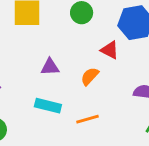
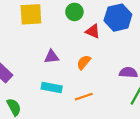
red triangle: (110, 50) -> (93, 31), moved

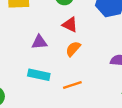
red triangle: (93, 31) -> (70, 25), moved

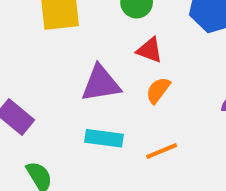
purple triangle: (39, 42) -> (101, 84), size x1.5

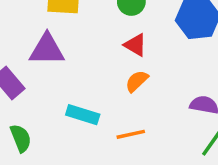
purple triangle: (101, 84) -> (47, 49), moved

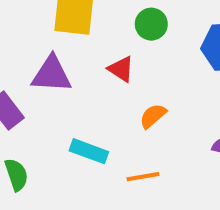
red triangle: (135, 45) -> (121, 69), moved

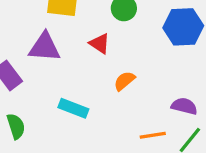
orange line: (143, 177) -> (153, 135), moved

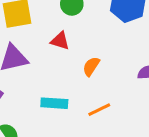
orange line: (153, 135) -> (99, 110), moved

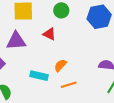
orange semicircle: (91, 66) -> (60, 65), moved

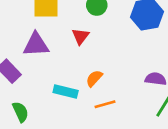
red triangle: (49, 34) -> (80, 36), turned 40

